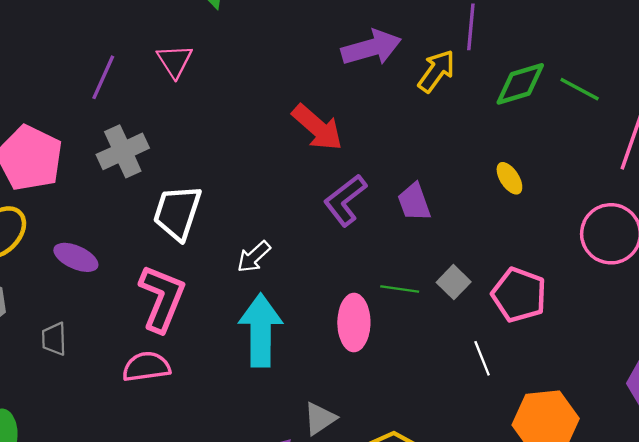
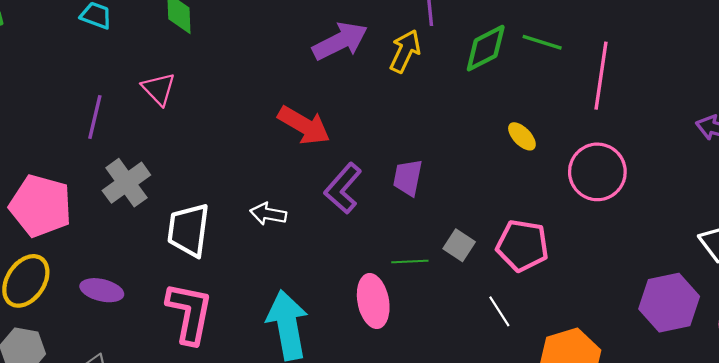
yellow ellipse: (509, 178) -> (522, 136), moved
purple trapezoid: (414, 202) -> (408, 178), turned 42
white arrow: (254, 257) -> (268, 214), moved, turned 64

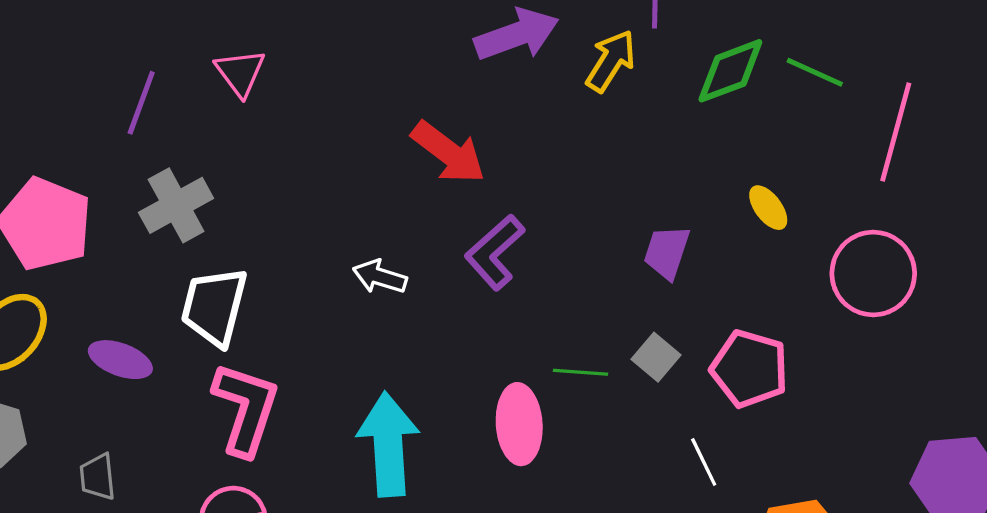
purple trapezoid: (408, 178) -> (667, 252), moved
white trapezoid: (188, 230) -> (214, 306), moved

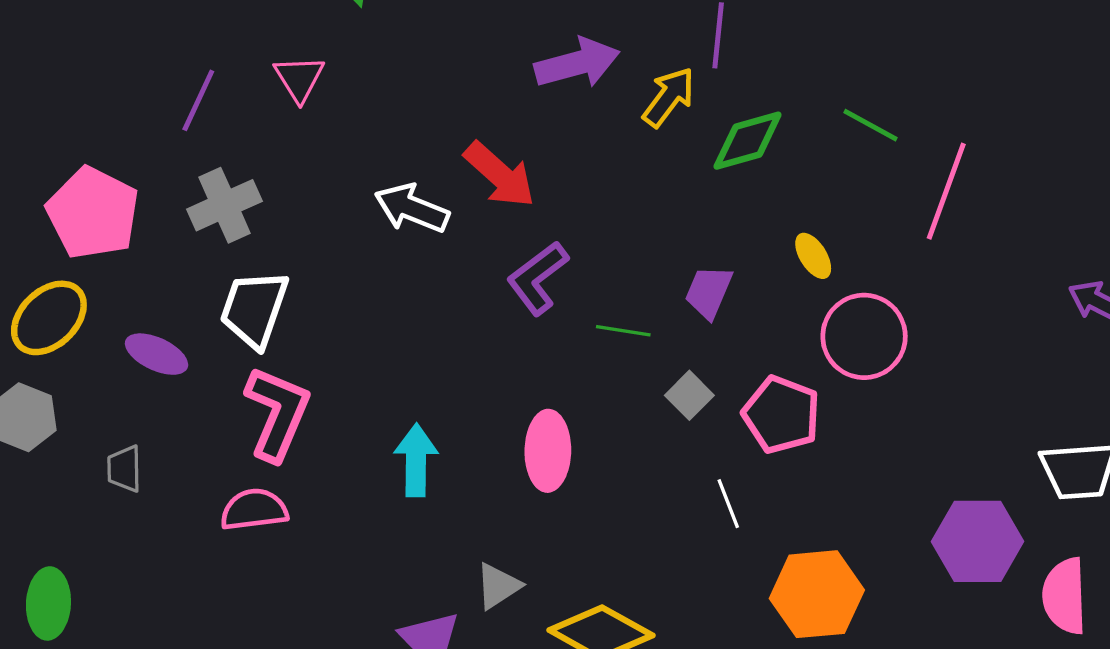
green diamond: (730, 71) -> (748, 141), moved
pink circle: (873, 273) -> (864, 336), moved
white arrow: (380, 277) -> (412, 208), moved, size x1.4
green line: (580, 372) -> (623, 331), moved
cyan arrow: (388, 444) -> (416, 460), size x0.7

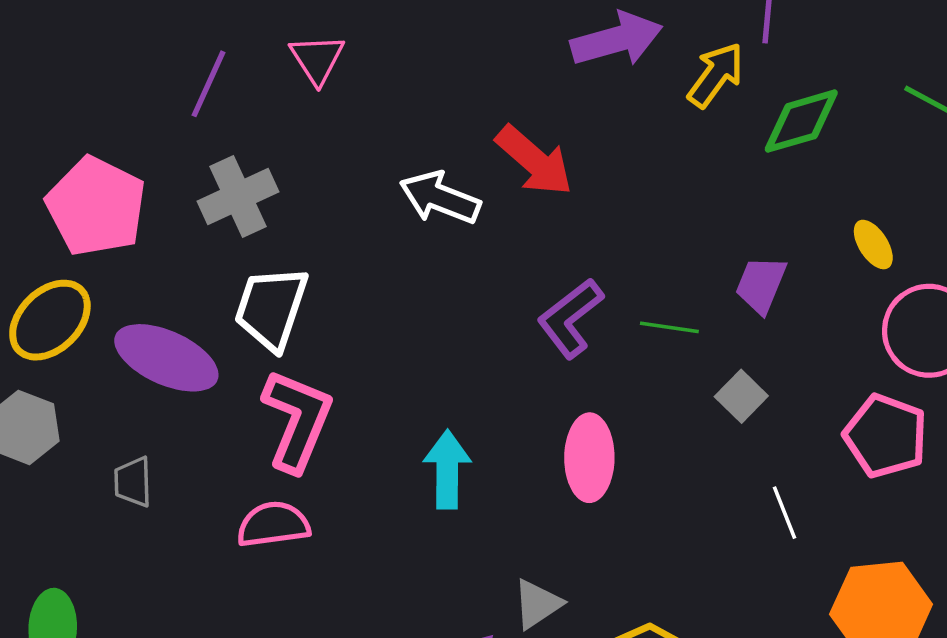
purple L-shape: (538, 278) -> (570, 318), moved
purple ellipse: (157, 354) -> (166, 358), size x1.5
pink pentagon: (781, 415) -> (886, 436), moved

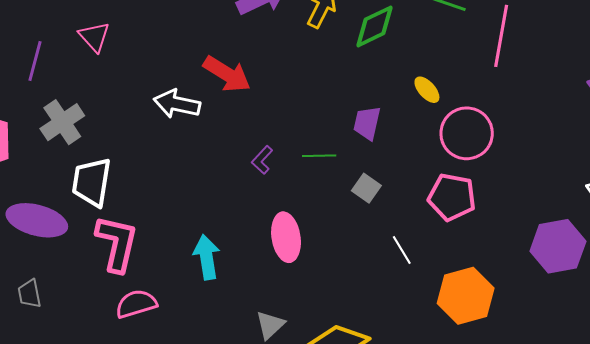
purple L-shape: (570, 318) -> (262, 160), size x0.6
pink semicircle: (273, 524) -> (136, 304), moved

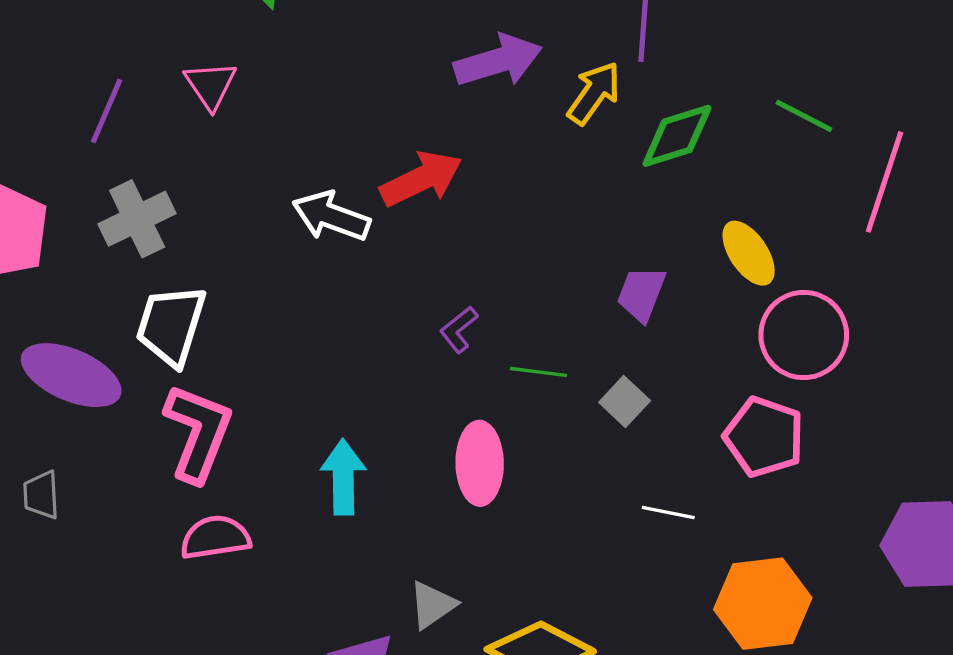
red arrow: (227, 74) -> (421, 179), turned -66
yellow ellipse: (427, 90) -> (749, 253), size x1.4
green line: (319, 156) -> (538, 372), moved
white line: (402, 250) -> (668, 512), turned -56

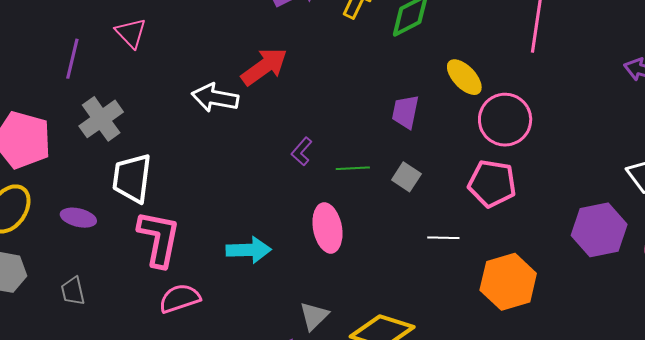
purple ellipse: (71, 375) -> (78, 218), size x0.6
cyan arrow: (343, 477) -> (249, 250), turned 99

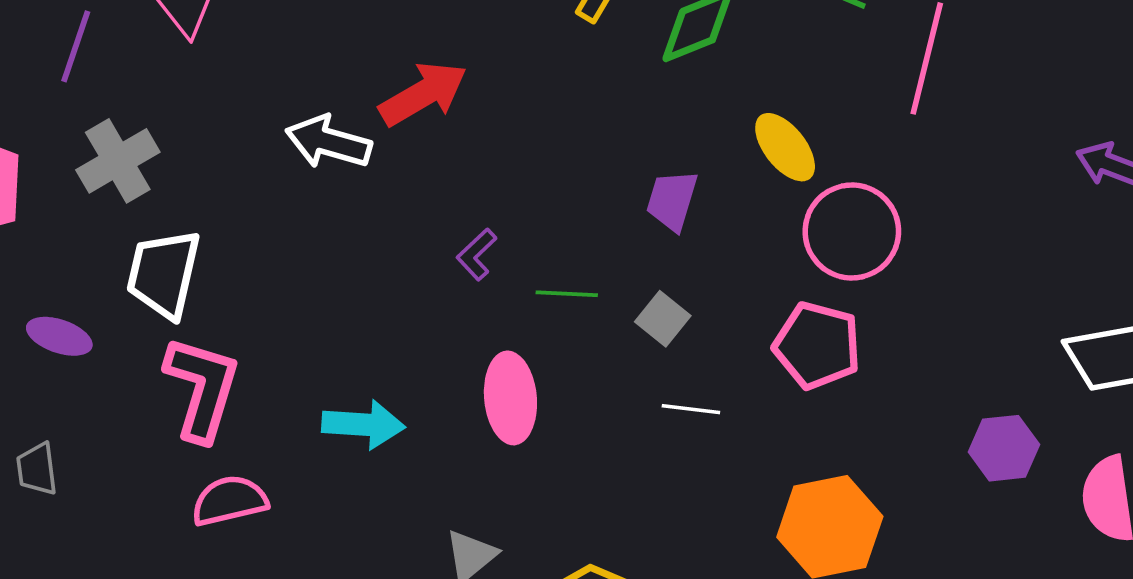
purple hexagon: (599, 230) -> (1004, 448), size x0.7
white line: (443, 238) -> (691, 409), moved

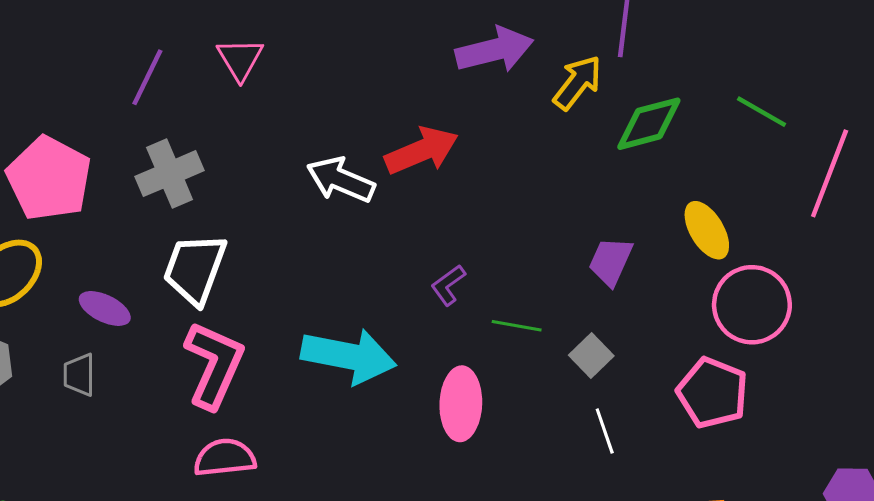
white line: (691, 409) -> (605, 431), turned 57
cyan arrow: (363, 424) -> (349, 356), moved, size x1.4
gray trapezoid: (37, 469) -> (79, 375), moved

